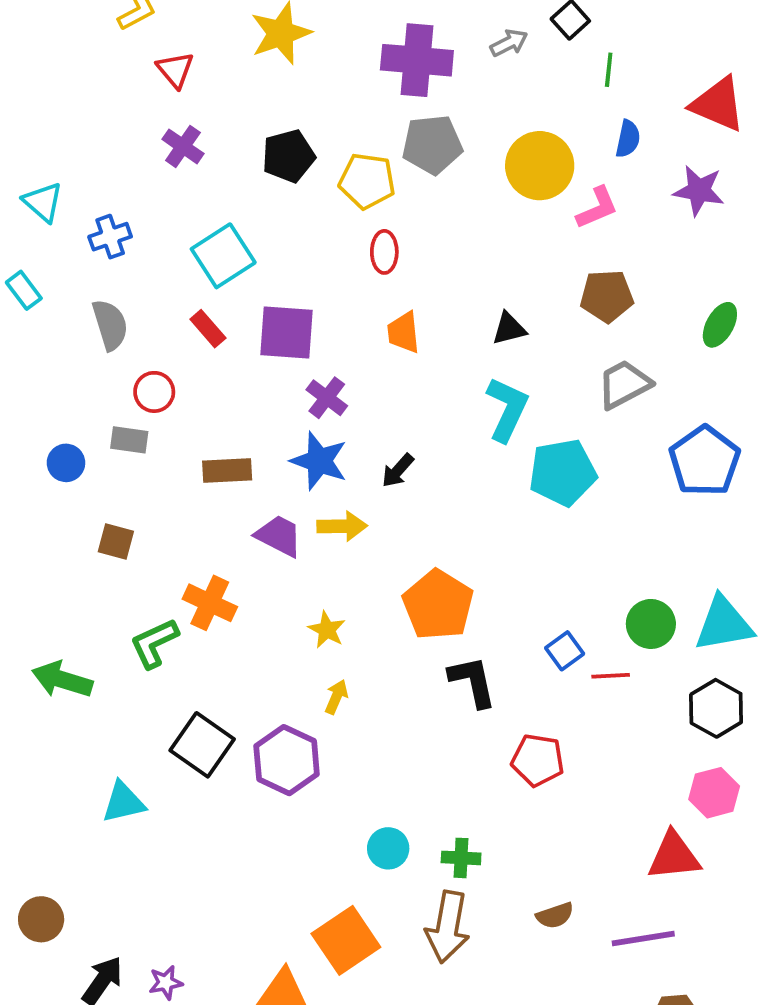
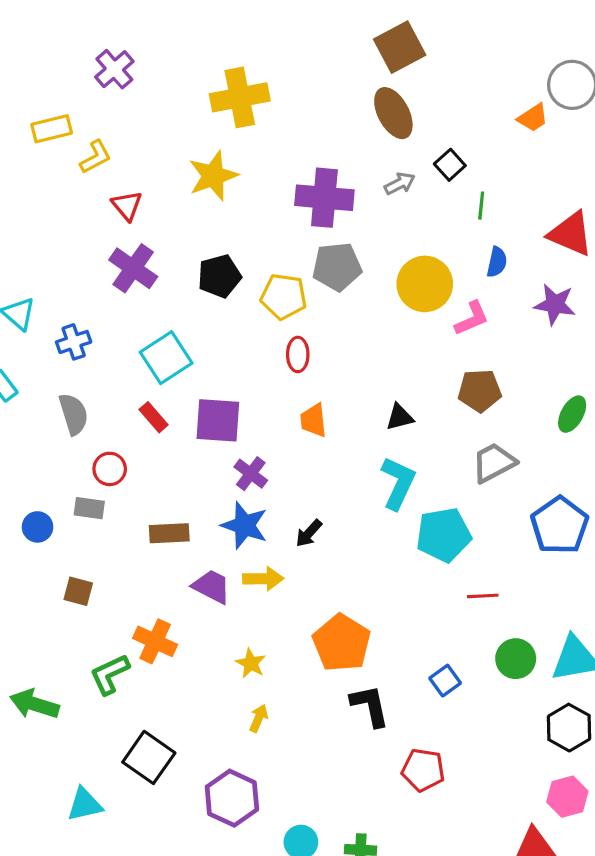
purple cross: (183, 146) -> (133, 268), size x1.4
red line: (611, 676) -> (483, 596), moved
purple hexagon: (287, 760) -> (232, 798), moved

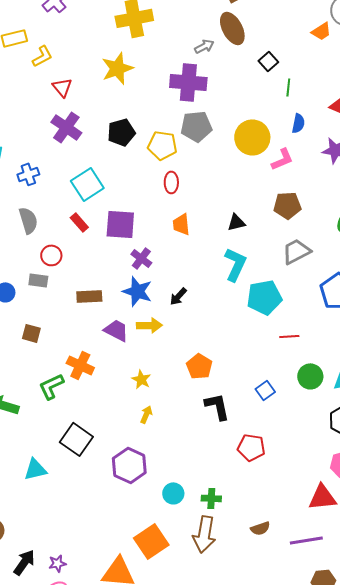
gray arrow: (400, 184) -> (204, 46), moved
orange pentagon: (342, 643) -> (199, 366), size x0.7

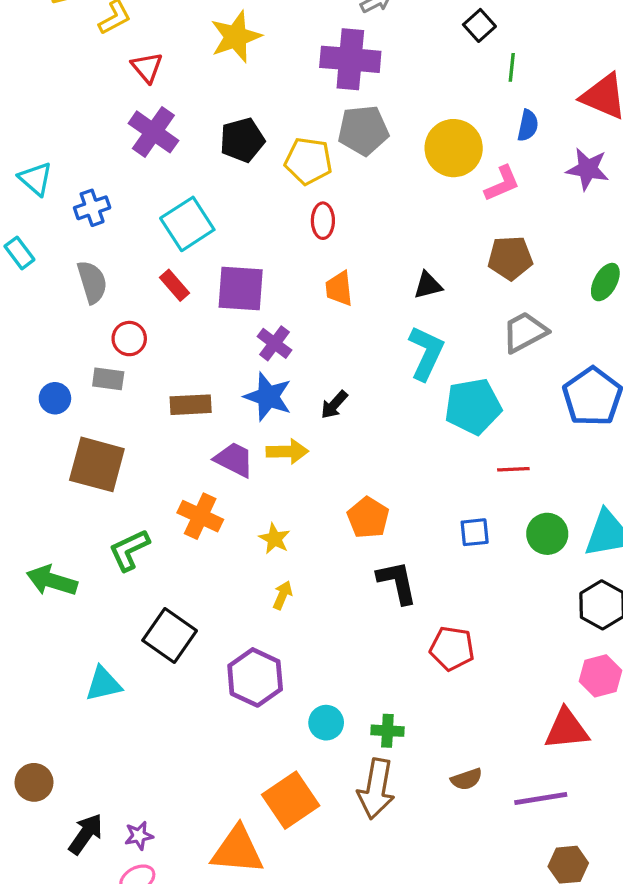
brown square: (31, 333) -> (97, 464), size x1.8
orange cross: (80, 365) -> (200, 516), moved
blue square: (265, 390) -> (475, 532), moved, turned 30

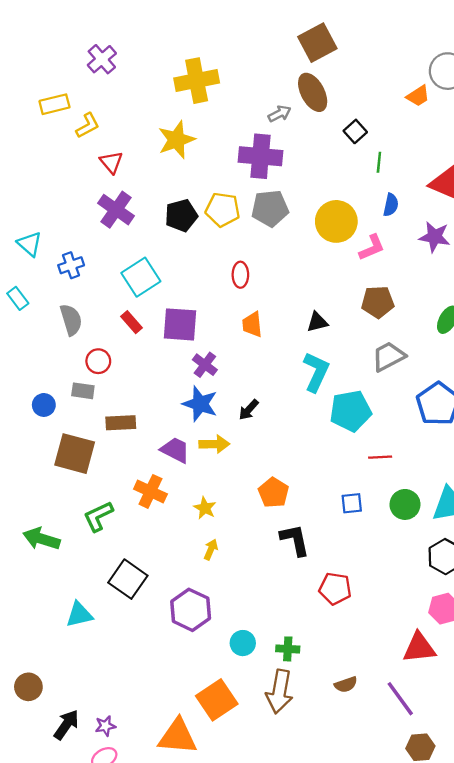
yellow pentagon: (308, 161) -> (223, 210), moved
brown rectangle: (191, 405) -> (121, 423), moved
purple line: (541, 799) -> (400, 699), turned 63

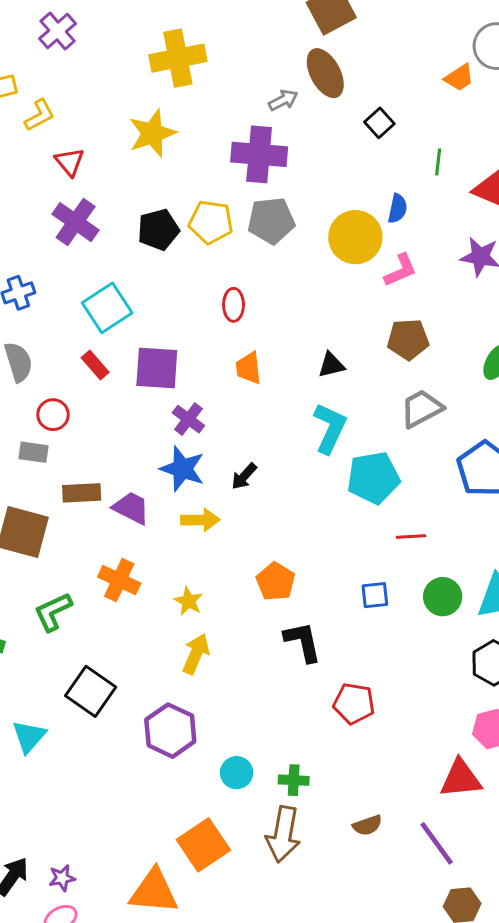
green line: (379, 162) -> (438, 162), moved
blue semicircle: (391, 205) -> (397, 209), moved
purple trapezoid: (175, 450) -> (131, 508), moved
yellow arrow: (211, 549) -> (196, 654), size x1.5
cyan triangle: (79, 615) -> (29, 737), turned -36

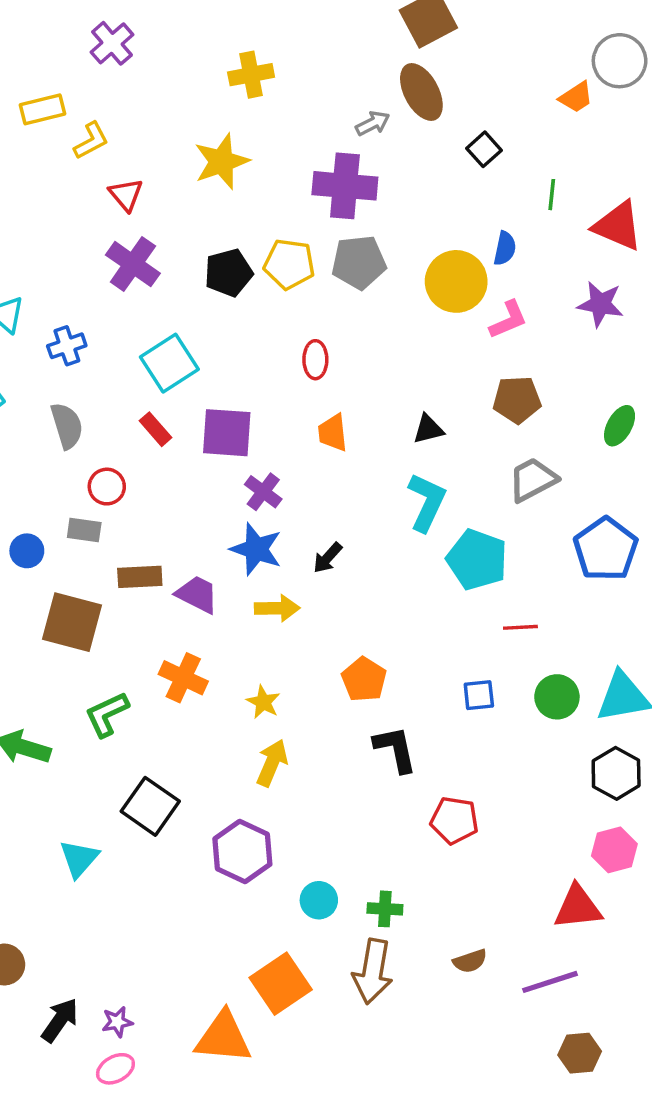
yellow cross: (178, 58) -> (251, 75), size x0.7
cyan pentagon: (373, 478) -> (477, 560), turned 30
purple line: (437, 843) -> (550, 982), turned -72

